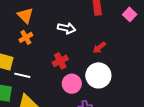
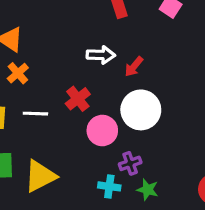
white arrow: (67, 28) -> (101, 55), moved
white line: (22, 75) -> (35, 114), moved

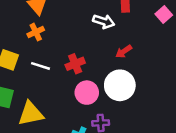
white arrow: (101, 55) -> (104, 21), moved

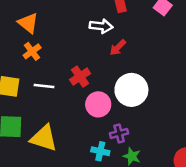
red arrow: (124, 51) -> (118, 48), moved
yellow triangle: (31, 114) -> (44, 138), turned 40

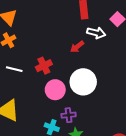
white arrow: (101, 26) -> (96, 33), moved

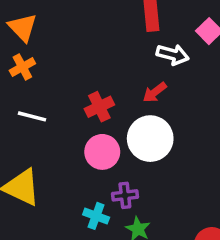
red arrow: (77, 47) -> (155, 92), moved
red cross: (44, 66) -> (99, 107), moved

